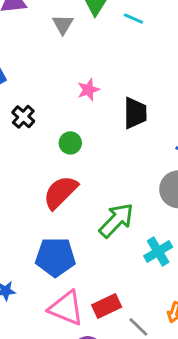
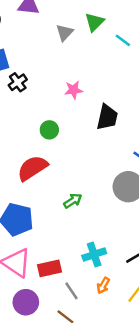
black cross: (23, 117) -> (18, 82), moved
green arrow: (116, 220) -> (73, 201), size x0.6
cyan cross: (158, 252) -> (94, 254), moved

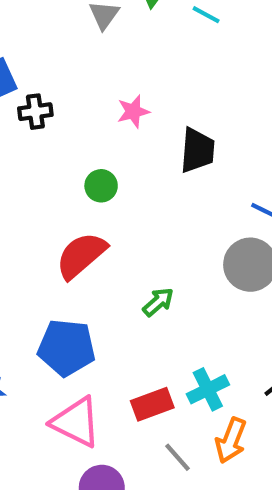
black cross: (18, 82) -> (35, 112), turned 36
red rectangle: (50, 268) -> (152, 404), moved
orange arrow: (103, 285) -> (231, 440), size x1.5

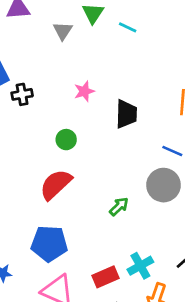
green arrow: (158, 302) -> (119, 206), moved

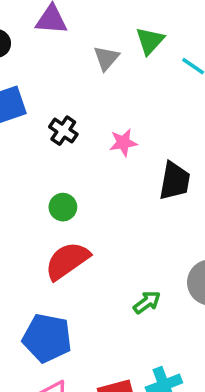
black cross: (22, 94) -> (63, 131), moved, turned 36
green circle: (66, 140) -> (63, 207), moved

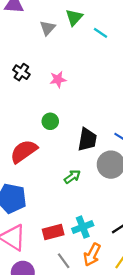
black trapezoid: (175, 181) -> (87, 139), moved
green circle: (63, 207) -> (50, 121), moved

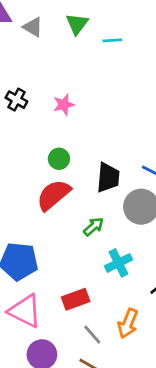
gray triangle: (48, 28) -> (33, 27), moved, turned -35
cyan line: (100, 33) -> (112, 40), turned -32
red semicircle: (24, 151) -> (53, 195), moved
cyan cross: (83, 227) -> (118, 263), moved

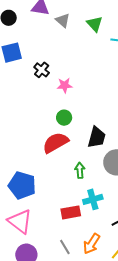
green triangle: (77, 24) -> (95, 24), turned -30
pink star: (64, 105) -> (65, 85), moved
green arrow: (94, 227) -> (80, 170), turned -63
red rectangle: (76, 299) -> (71, 212), moved

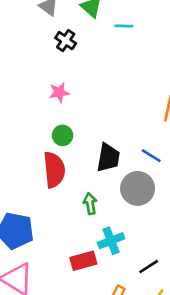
black cross: (42, 70) -> (66, 41), moved
red semicircle: (55, 143) -> (54, 170), turned 120

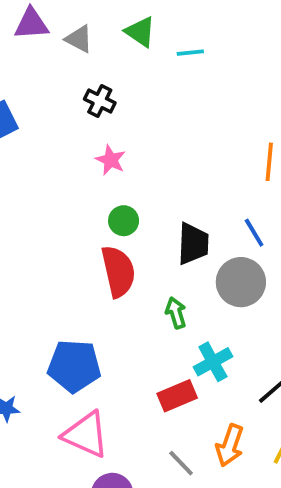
black cross: (66, 41) -> (100, 101), moved
pink star: (59, 92) -> (111, 160), turned -30
blue line: (151, 156) -> (254, 233), turned 35

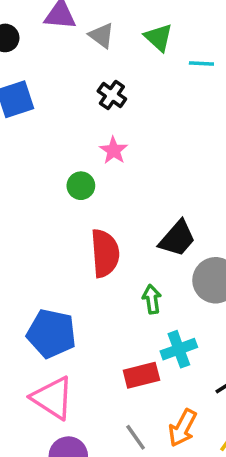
green circle: (124, 221) -> (81, 186), moved
black trapezoid: (193, 244) -> (177, 238), turned 30

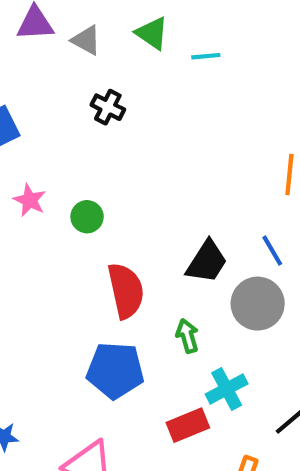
pink star: (114, 150) -> (30, 200), moved
blue pentagon: (51, 334) -> (115, 370), moved

